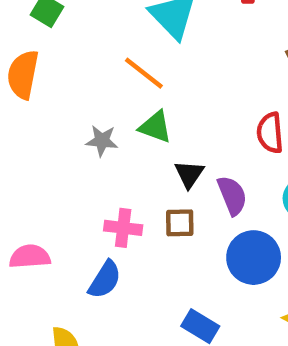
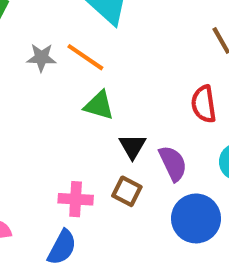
gray star: (102, 141) -> (41, 58), moved
brown square: (180, 223) -> (127, 191), turned 32

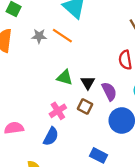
green triangle: (99, 105) -> (65, 77), moved
pink cross: (76, 199) -> (58, 111), turned -35

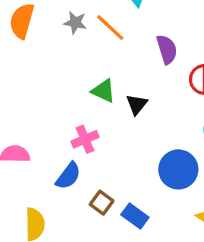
purple semicircle: (109, 91) -> (167, 49), moved
brown square: (85, 106) -> (102, 203), moved

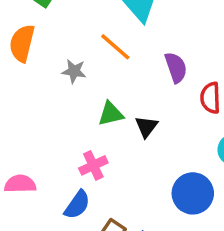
gray star: (75, 23) -> (74, 71), moved
green triangle: (103, 91) -> (111, 114), turned -36

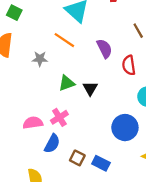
pink semicircle: (20, 184) -> (33, 123), moved

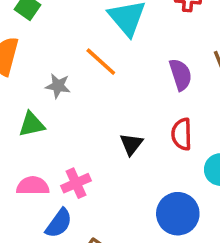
purple semicircle: (104, 49) -> (181, 75), moved
red semicircle: (129, 65) -> (182, 134), moved
green triangle: (67, 83) -> (32, 124), moved

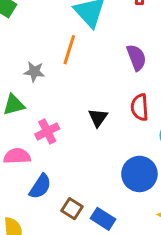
orange line: (101, 62) -> (69, 50), turned 68
pink cross: (76, 183) -> (47, 131), moved

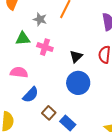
pink cross: (47, 131) -> (45, 47), moved, turned 35
blue circle: (139, 174) -> (78, 83), moved

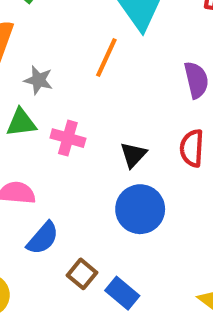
gray star: (40, 19) -> (38, 80), moved

